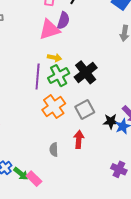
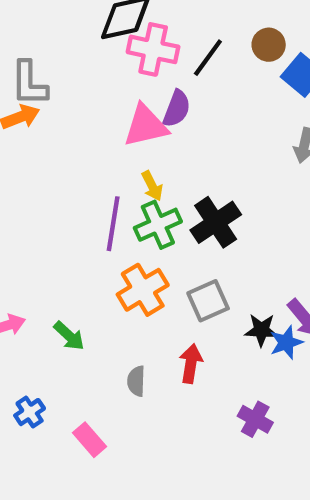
yellow arrow: (55, 58) -> (152, 186), turned 48
purple cross: (119, 169) -> (255, 419), moved
green arrow: (21, 174) -> (69, 336), moved

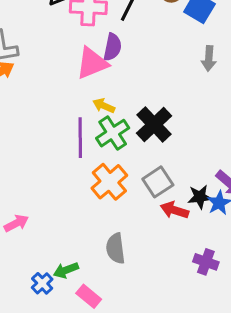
yellow arrow: (152, 186) -> (104, 106), turned 150
green arrow: (69, 336) -> (66, 270), moved, turned 125
red arrow: (191, 364) -> (174, 210), moved, turned -72
gray semicircle: (136, 381) -> (116, 248), size x1.4

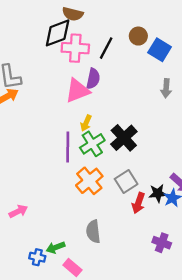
yellow arrow: (104, 106) -> (86, 123), turned -91
red arrow: (174, 210) -> (138, 203), turned -90
blue cross: (42, 283) -> (37, 257), turned -35

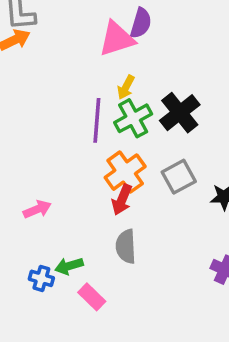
red arrow: (138, 203) -> (122, 200), moved
pink arrow: (18, 211) -> (37, 209), moved

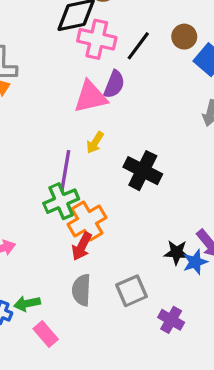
black cross: (180, 113) -> (143, 171), turned -30
green cross: (133, 118) -> (61, 201), moved
gray square: (179, 177) -> (131, 291), moved

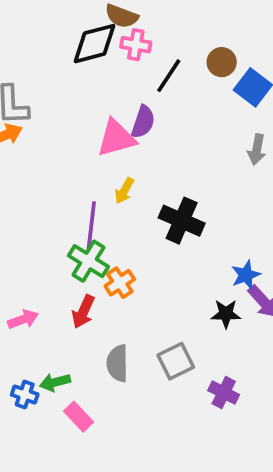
pink cross: (97, 39) -> (136, 45), moved, size x0.7
green cross: (61, 201) -> (88, 261), turned -32
orange cross: (87, 221) -> (120, 283), size x0.7
red arrow: (82, 246) -> (83, 312), moved
blue star: (195, 262) -> (246, 275), moved

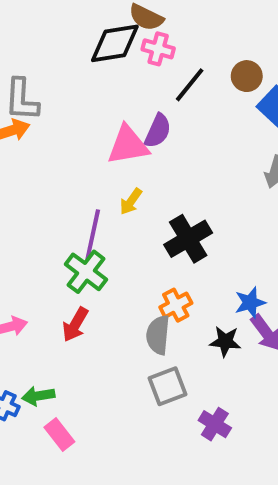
black cross: (182, 221) -> (188, 239), turned 30
orange cross: (120, 283) -> (176, 305), moved
gray semicircle: (118, 363) -> (158, 335), moved

